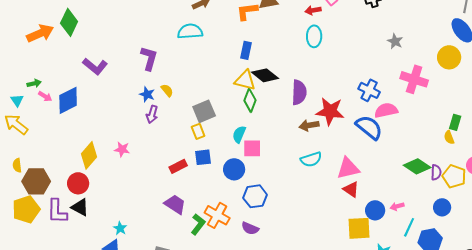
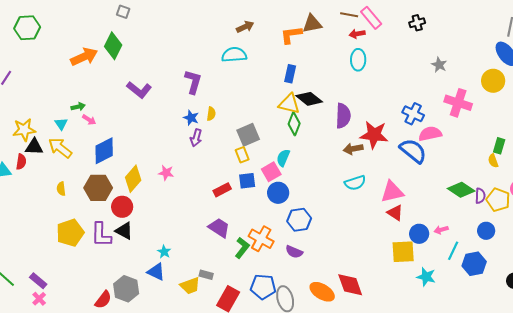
yellow semicircle: (167, 90) -> (211, 114), turned 48
blue diamond: (68, 100) -> (104, 151), moved
pink square: (252, 148) -> (271, 172), moved, turned -30
brown hexagon: (36, 181) -> (98, 188), moved

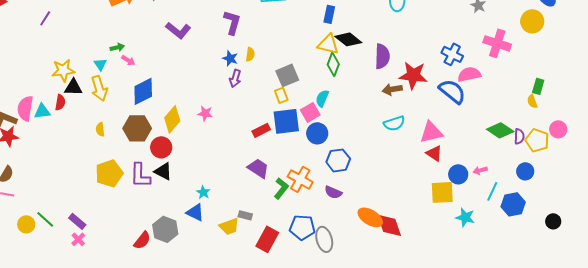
yellow arrow: (60, 148) -> (99, 88), turned -145
blue square: (247, 181) -> (286, 121), size x1.6
orange ellipse: (322, 292) -> (370, 217), moved

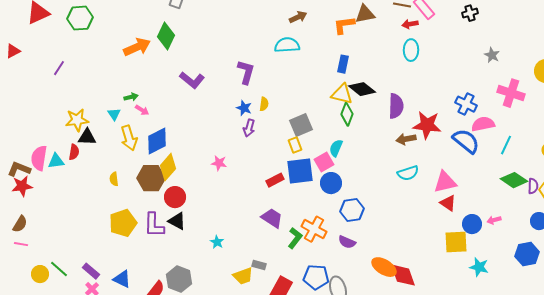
yellow arrow: (99, 88) -> (129, 138), moved
yellow diamond: (172, 119) -> (168, 167), moved
cyan line: (492, 191) -> (506, 145), moved
blue triangle: (195, 212) -> (122, 279), moved

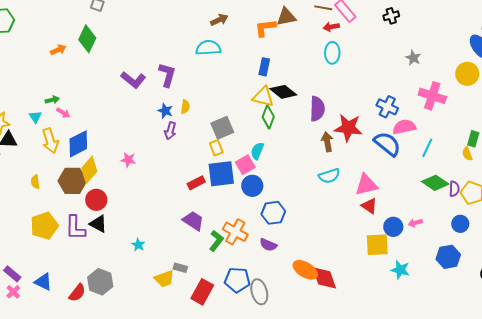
orange arrow: (137, 47) -> (58, 50), size x0.6
purple L-shape: (192, 80) -> (133, 80), moved
brown arrow: (406, 139) -> (327, 142), turned 90
pink star: (219, 163) -> (128, 160), moved

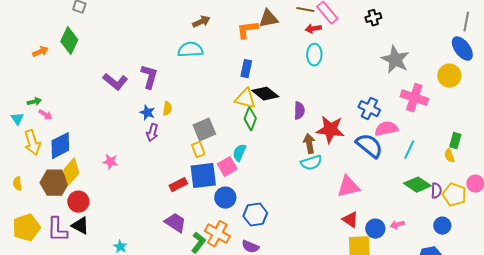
gray star: (413, 58) -> (395, 60), size x1.8
purple semicircle: (317, 109) -> (299, 111), size x0.7
cyan semicircle: (329, 176) -> (311, 163), moved
blue circle: (252, 186) -> (225, 198), moved
red triangle: (369, 206) -> (350, 220), moved

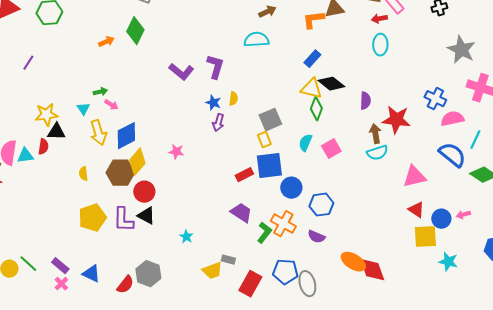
blue rectangle: (246, 69) -> (312, 59), turned 30
blue semicircle: (369, 146) -> (452, 155), moved
pink square: (227, 167) -> (331, 149), moved

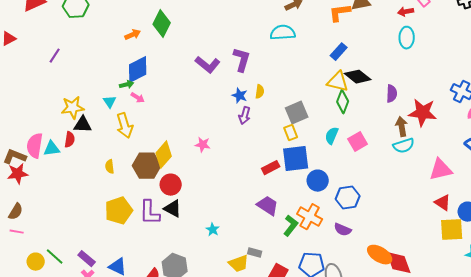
blue diamond: (126, 136) -> (138, 70), moved

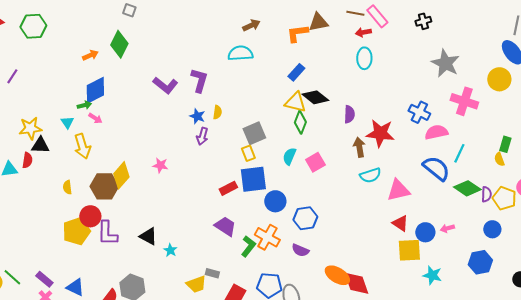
cyan semicircle: (404, 146) -> (370, 175), moved
red circle: (171, 185) -> (90, 216), moved
black triangle: (173, 209) -> (148, 236), moved

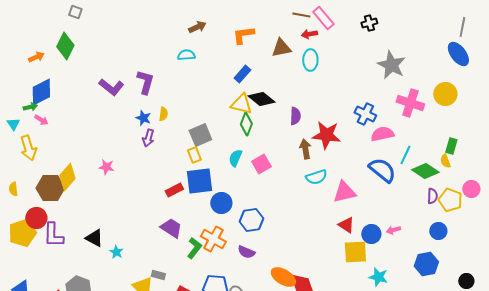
brown triangle: (318, 22) -> (281, 48), moved
cyan semicircle: (240, 53) -> (186, 55), size x0.7
yellow circle: (499, 79) -> (445, 94), moved
green diamond: (467, 188) -> (425, 171), moved

